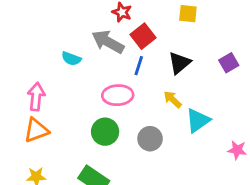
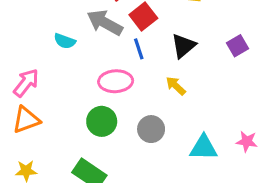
blue line: (139, 66) -> (139, 49), turned -36
pink arrow: (36, 97) -> (26, 83), turned 32
cyan triangle: (198, 120) -> (204, 148), moved, turned 36

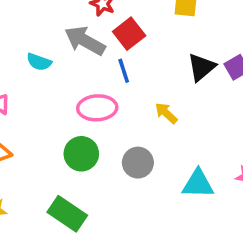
black triangle: (183, 46) -> (201, 67), moved

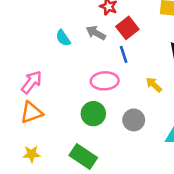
gray arrow: (85, 41) -> (96, 33), size x0.7
cyan semicircle: (39, 62) -> (63, 38), moved, turned 36

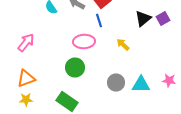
orange triangle: (32, 112) -> (26, 78), moved
gray circle: (134, 120) -> (116, 82), moved

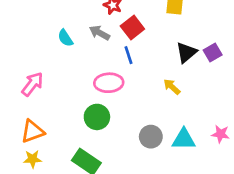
yellow arrow: (123, 44) -> (172, 87), moved

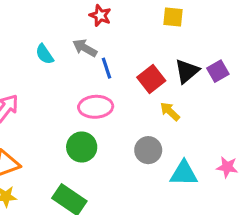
red square: (132, 28) -> (151, 79), moved
blue line: (128, 55) -> (106, 68), moved
gray circle: (151, 137) -> (148, 150), moved

